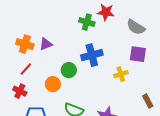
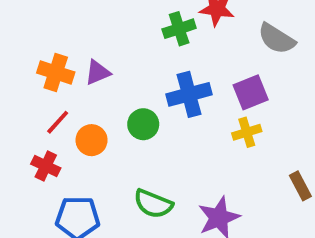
green cross: (87, 22) -> (179, 29), turned -35
purple square: (138, 54) -> (251, 92), moved, turned -30
orange circle: (53, 84) -> (92, 140), moved

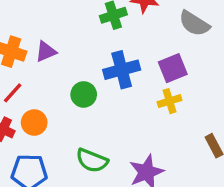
orange circle: (92, 140) -> (34, 123), moved

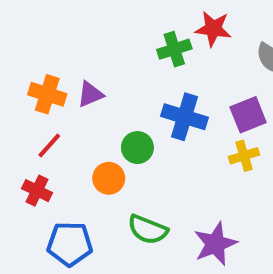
blue cross: (122, 70) -> (185, 117), turned 32
orange circle: (34, 123) -> (109, 178), moved

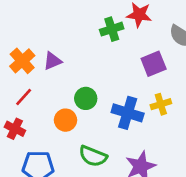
orange cross: (47, 94) -> (22, 61), turned 30
purple square: (248, 115) -> (154, 64), moved
blue cross: (185, 117) -> (128, 113), moved

